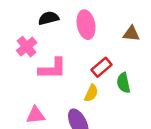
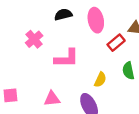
pink cross: (27, 47) -> (34, 39), moved
red rectangle: (102, 67) -> (116, 43), moved

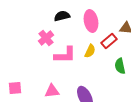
pink cross: (34, 39) -> (46, 38), moved
yellow semicircle: (100, 80) -> (90, 51), moved

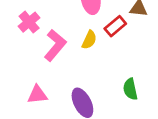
pink L-shape: (65, 55) -> (55, 45), turned -50
green semicircle: (120, 66) -> (130, 89), moved

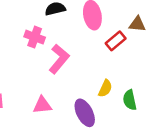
pink cross: (29, 22) -> (35, 37), turned -30
yellow semicircle: (89, 40) -> (105, 88), moved

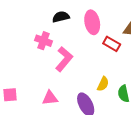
red rectangle: (116, 41) -> (112, 44), turned 70

